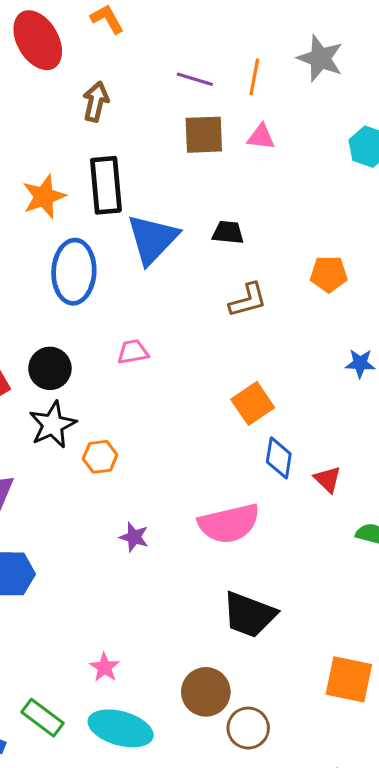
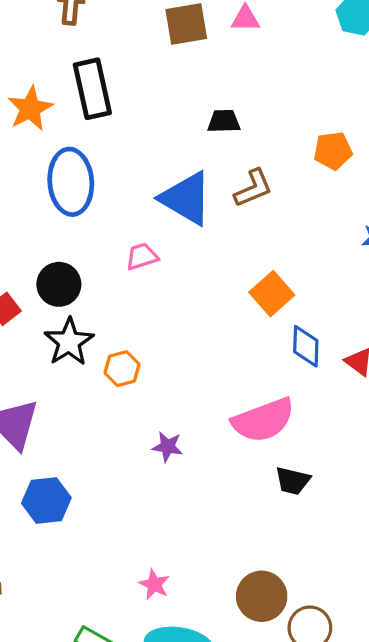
blue triangle: (152, 239) -> (186, 198), moved, turned -36
black trapezoid: (249, 615) -> (293, 481), moved, size x0.6

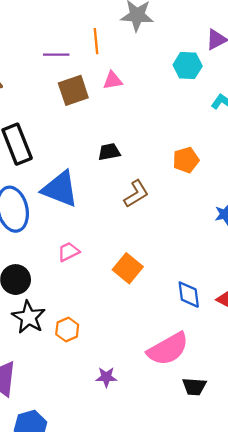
blue triangle: (186, 198) -> (60, 189), moved
orange square: (272, 294) -> (128, 268), moved

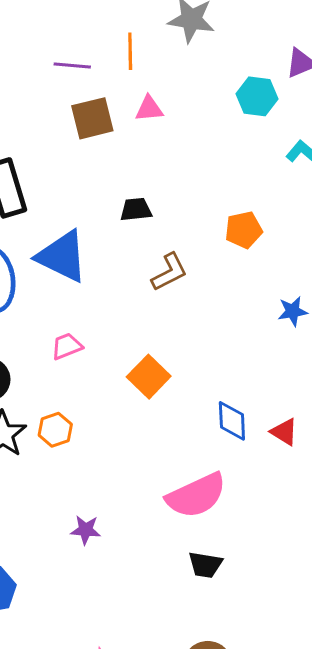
orange hexagon: (67, 329) -> (55, 430), moved
purple star: (106, 377) -> (86, 530), moved
black trapezoid: (194, 387) -> (205, 565), moved

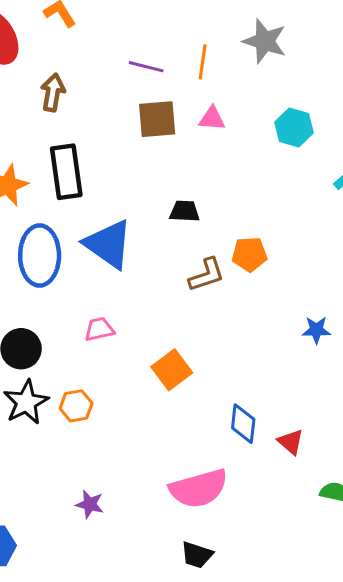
cyan hexagon: (257, 96) -> (294, 127), moved
orange pentagon: (244, 230) -> (249, 254), moved

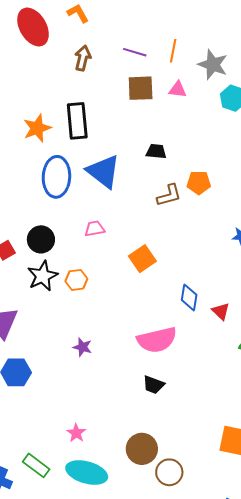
gray star: (265, 41) -> (213, 65), moved
brown arrow: (53, 92) -> (83, 58), moved

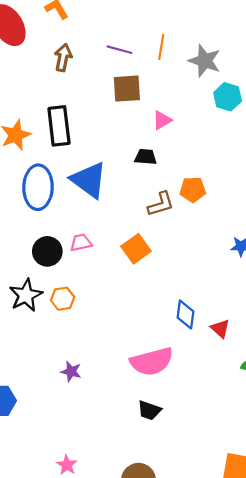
pink triangle: (178, 90) -> (162, 120), moved, turned -36
black circle: (41, 239) -> (47, 251), moved
orange square: (142, 259) -> (136, 249), moved

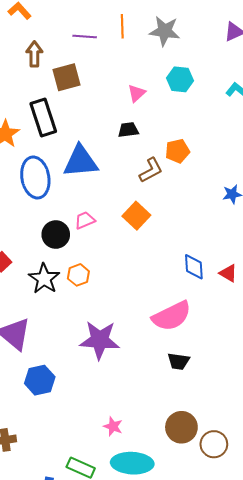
brown square: (127, 89) -> (66, 77), moved
cyan hexagon: (228, 97) -> (180, 79), moved
blue triangle: (89, 180) -> (81, 161), turned -30
purple star: (71, 371) -> (100, 340), size x2.0

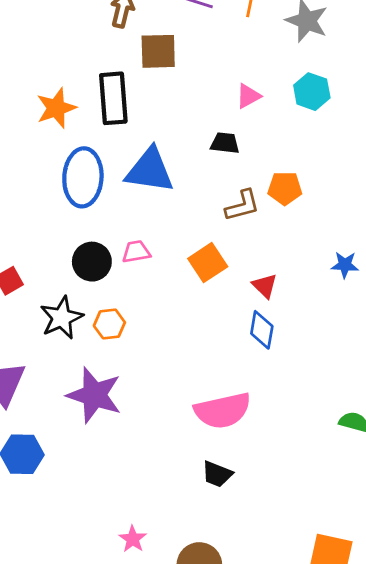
blue diamond: (194, 267) -> (262, 330), moved
red triangle: (228, 273) -> (265, 286), moved
purple star: (100, 340) -> (94, 395), moved
pink star: (113, 426) -> (133, 539), moved

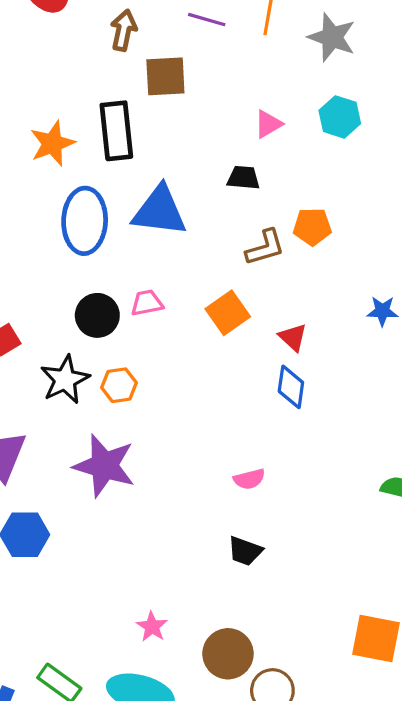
pink semicircle: (223, 411) -> (249, 479), size x0.5

